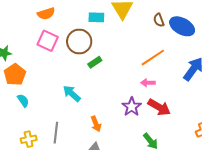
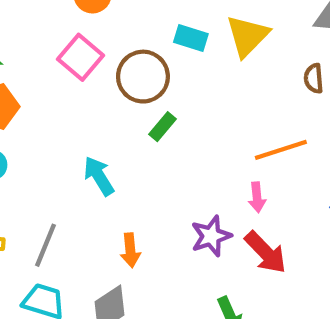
green rectangle: (95, 62) -> (163, 127), turned -32
pink arrow: (148, 83) -> (257, 197), turned -112

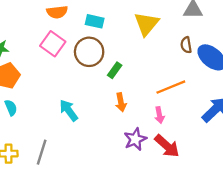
cyan rectangle: (191, 38) -> (95, 21), moved
green rectangle: (163, 127) -> (115, 70), moved
orange arrow: (130, 250) -> (121, 102), moved

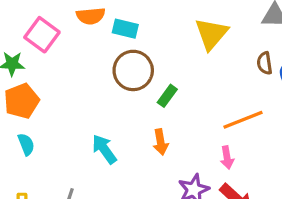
cyan rectangle: (95, 21) -> (125, 29), moved
pink square: (53, 44) -> (42, 35), moved
orange arrow: (121, 102) -> (161, 142), moved

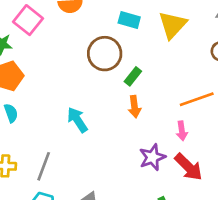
cyan rectangle: (125, 29) -> (129, 20), moved
orange arrow: (161, 142) -> (135, 107), moved

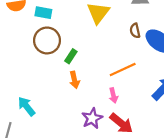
cyan rectangle: (129, 20) -> (43, 13), moved
cyan arrow: (77, 120) -> (26, 106), moved

